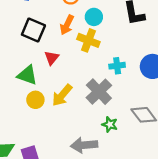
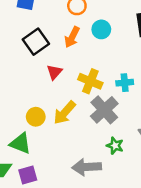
black square: (33, 30) -> (36, 42), turned 30
yellow cross: (88, 40) -> (90, 81), moved
green triangle: (27, 75) -> (20, 143), moved

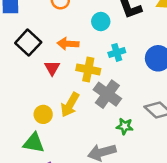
cyan circle: (101, 29) -> (101, 22), moved
orange arrow: (72, 37) -> (68, 44), moved, turned 78
cyan cross: (125, 83) -> (117, 52), moved

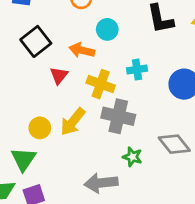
cyan circle: (101, 22) -> (107, 29), moved
gray cross: (107, 94) -> (118, 116), turned -32
green triangle: (34, 143) -> (24, 159), turned 45

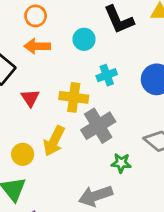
cyan circle: (107, 29) -> (84, 39), moved
orange arrow: (82, 50) -> (37, 46), moved
gray cross: (118, 116) -> (98, 126), turned -32

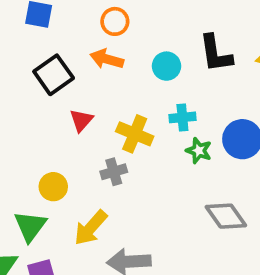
gray cross: (98, 126) -> (114, 172), moved, size x0.6
yellow arrow: (54, 141) -> (91, 228), moved
green star: (121, 163) -> (199, 151), moved

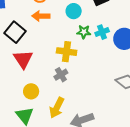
cyan cross: (182, 117) -> (102, 32), moved
red triangle: (81, 120) -> (23, 59), moved, size x1.5
green star: (199, 151) -> (84, 32), moved

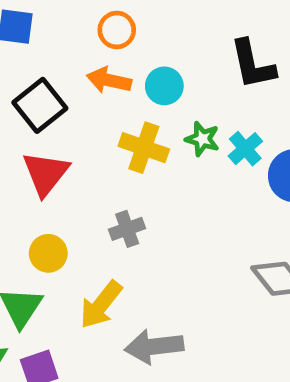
cyan circle: (74, 11) -> (164, 86), moved
cyan cross: (102, 32) -> (245, 149), turned -32
yellow cross: (67, 52) -> (144, 148), moved

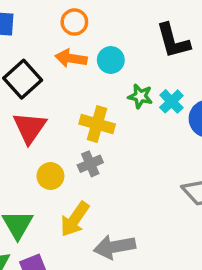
yellow cross: (144, 148) -> (97, 124), moved
yellow circle: (48, 253) -> (50, 176), moved

